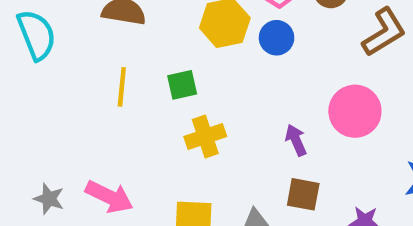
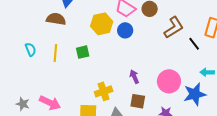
cyan semicircle: (36, 35) -> (31, 49), moved, size x0.6
pink circle: (355, 111) -> (169, 81), moved
yellow cross: (205, 136) -> (104, 91), moved

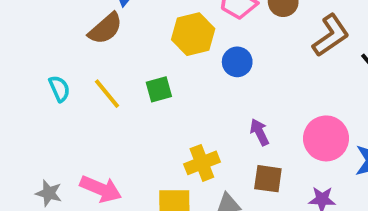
brown semicircle: (56, 19) -> (105, 28), turned 132
blue circle: (125, 30) -> (237, 62), moved
yellow line: (55, 53) -> (107, 94), turned -42

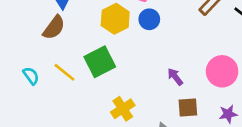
blue circle: (237, 62) -> (149, 19), moved
green square: (159, 89) -> (100, 62), size x1.6
yellow cross: (202, 163) -> (123, 109), moved

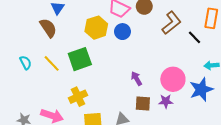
brown semicircle: (54, 28) -> (48, 28), turned -78
yellow cross: (123, 109) -> (78, 97), moved
purple star: (228, 114) -> (166, 101), moved

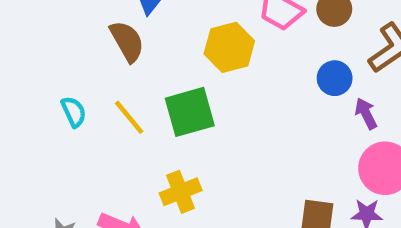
blue circle: (122, 32) -> (335, 78), moved
purple arrow: (136, 78) -> (366, 114), moved

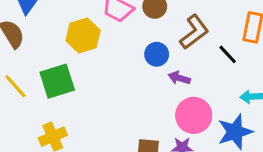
purple arrow: (366, 114) -> (179, 78), turned -45

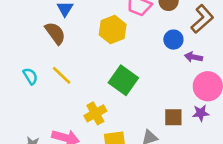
green square: (57, 81) -> (123, 80), moved, turned -32

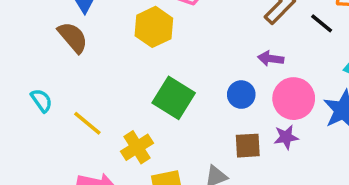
blue circle: (173, 40) -> (241, 95), moved
yellow line: (62, 75) -> (87, 123), moved

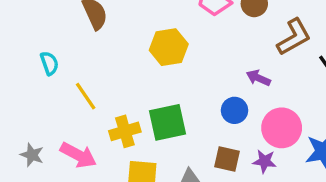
yellow hexagon: (154, 27) -> (169, 47), moved
purple arrow: (271, 59) -> (258, 78), moved
green square: (174, 98) -> (167, 122), moved, turned 30

